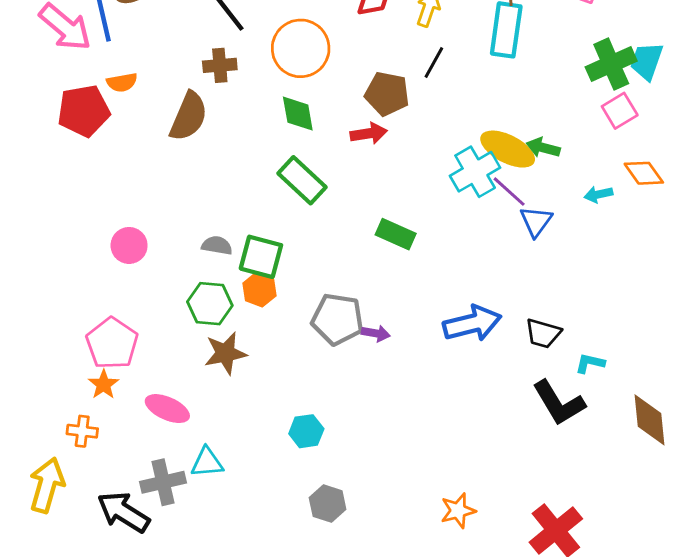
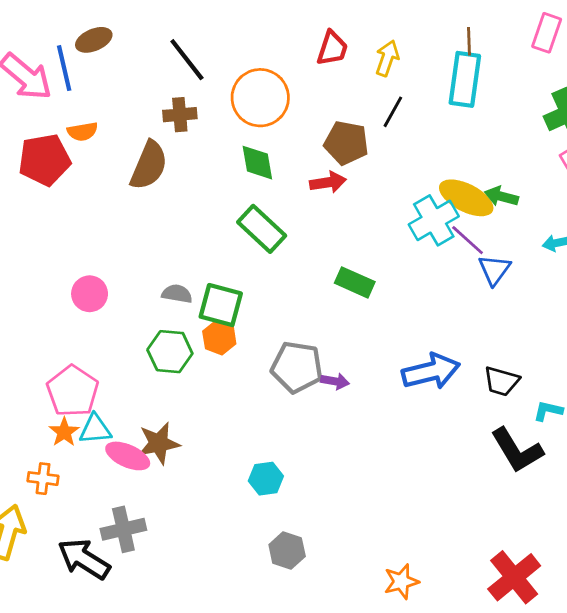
brown star: (225, 353) -> (159, 443), moved
cyan triangle: (207, 462) -> (95, 429), moved
orange star: (458, 511) -> (401, 582), moved

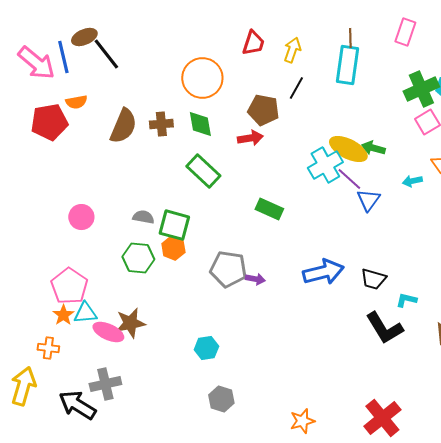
black line: (187, 60) -> (106, 54), moved
brown cross: (180, 115) -> (161, 124), moved

